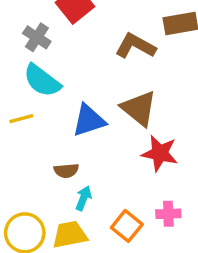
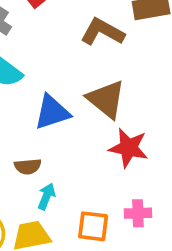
orange square: (127, 226) -> (93, 226), turned -32

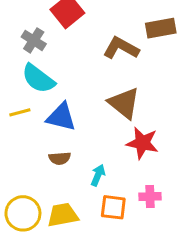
blue triangle: (52, 112) -> (61, 117), moved, turned 32
cyan arrow: (46, 196) -> (98, 175), moved

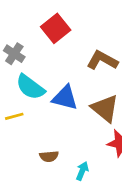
gray cross: (34, 40) -> (14, 54), moved
blue triangle: (61, 117) -> (65, 98), moved

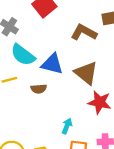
brown semicircle: (49, 156) -> (39, 89), moved

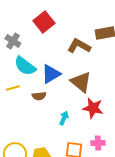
blue triangle: (52, 64) -> (51, 74), turned -45
cyan arrow: (67, 126) -> (64, 118), moved

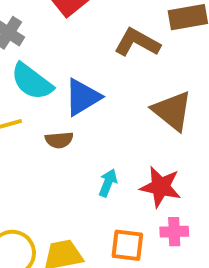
brown triangle: (81, 82) -> (172, 111), moved
red star: (93, 108) -> (161, 187), moved

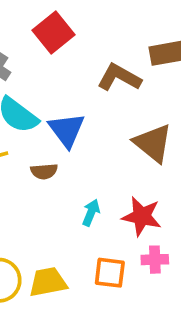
blue triangle: (83, 97) -> (67, 130), turned -36

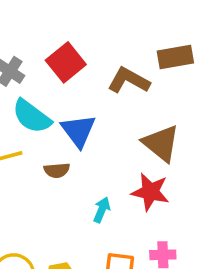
red square: (54, 32) -> (66, 62), moved
red star: (142, 216) -> (150, 192), moved

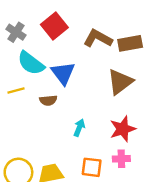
brown rectangle: (175, 57) -> (130, 43), moved
brown triangle: (161, 143) -> (120, 82), turned 44
red star: (150, 192) -> (123, 129), moved, turned -30

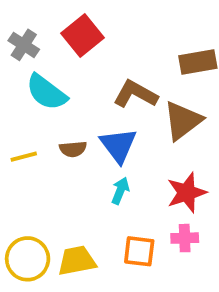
brown L-shape: (98, 38) -> (135, 94), moved
blue triangle: (63, 73) -> (118, 145), moved
yellow line: (16, 90) -> (24, 157), moved

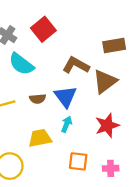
pink cross: (185, 238) -> (111, 168), moved
yellow trapezoid: (77, 261) -> (40, 138), moved

